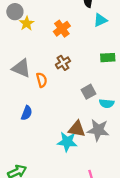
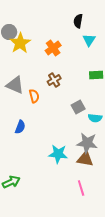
cyan triangle: (100, 20) -> (89, 40), turned -32
yellow star: (27, 23) -> (20, 43), size x1.5
brown triangle: (77, 129) -> (85, 159), moved

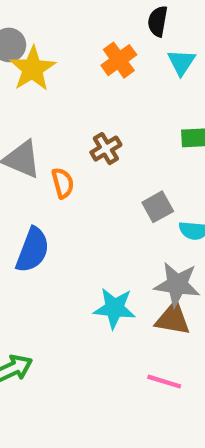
orange cross: (53, 48) -> (119, 60), moved
blue semicircle: (20, 127) -> (33, 250), size x1.5
pink line: (81, 188) -> (164, 382), turned -56

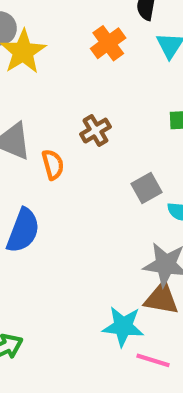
cyan star: (115, 308) -> (123, 326), moved

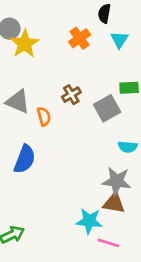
gray square: (147, 188) -> (107, 108), moved, size x1.4

